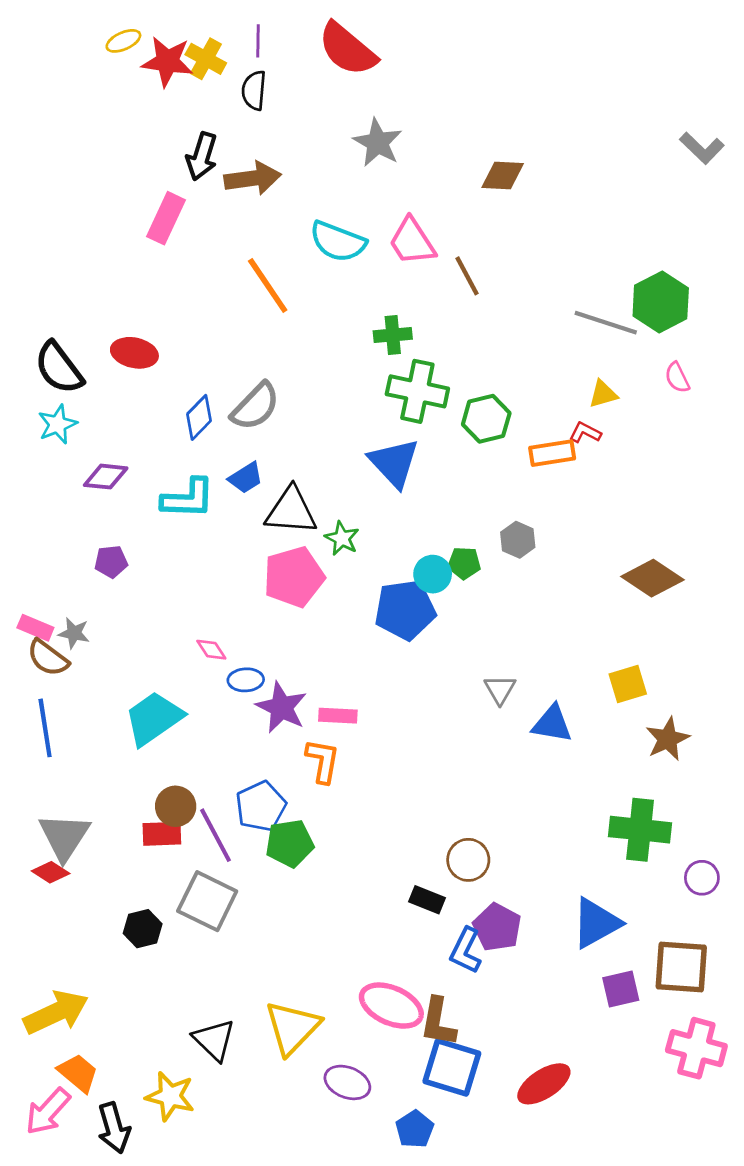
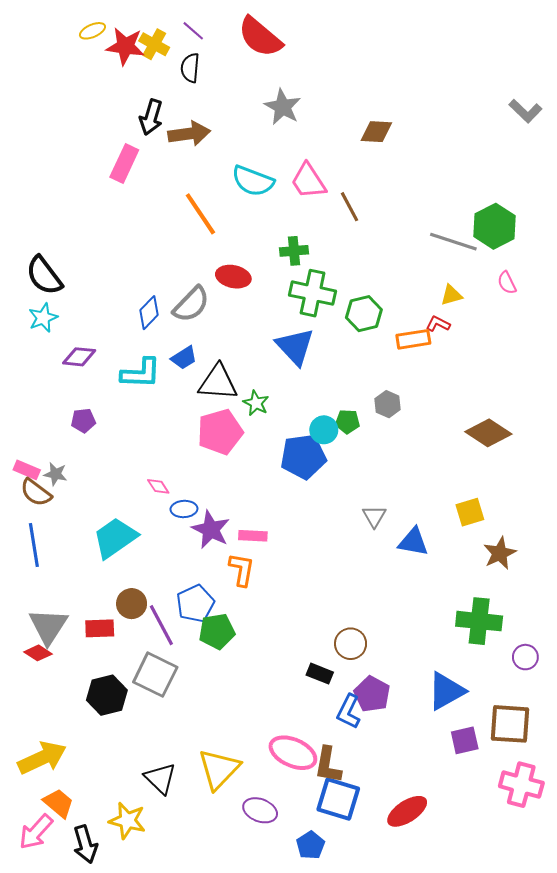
purple line: (258, 41) -> (193, 31), turned -50
red ellipse: (134, 353) -> (233, 277), moved
red rectangle: (162, 834) -> (100, 628), moved
black hexagon: (143, 929) -> (107, 695), size x1.4

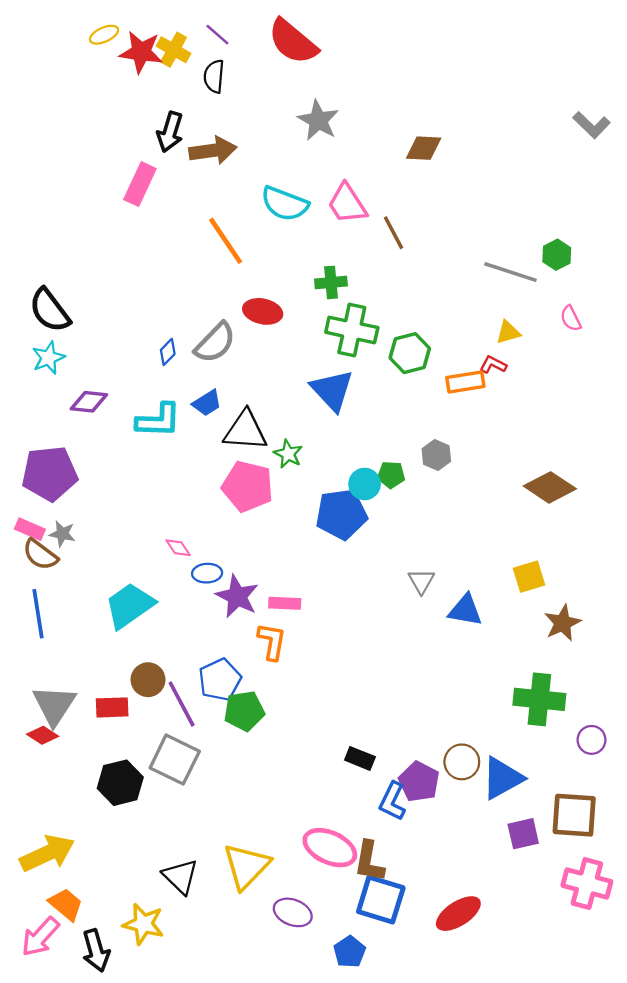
green hexagon: (495, 226) -> (557, 255), size x0.6
blue diamond: (149, 313) -> (168, 352), size x0.7
purple pentagon: (83, 421) -> (50, 474), moved, size x2.0
pink pentagon: (220, 432) -> (248, 486), turned 30
brown circle: (351, 644) -> (462, 762), moved

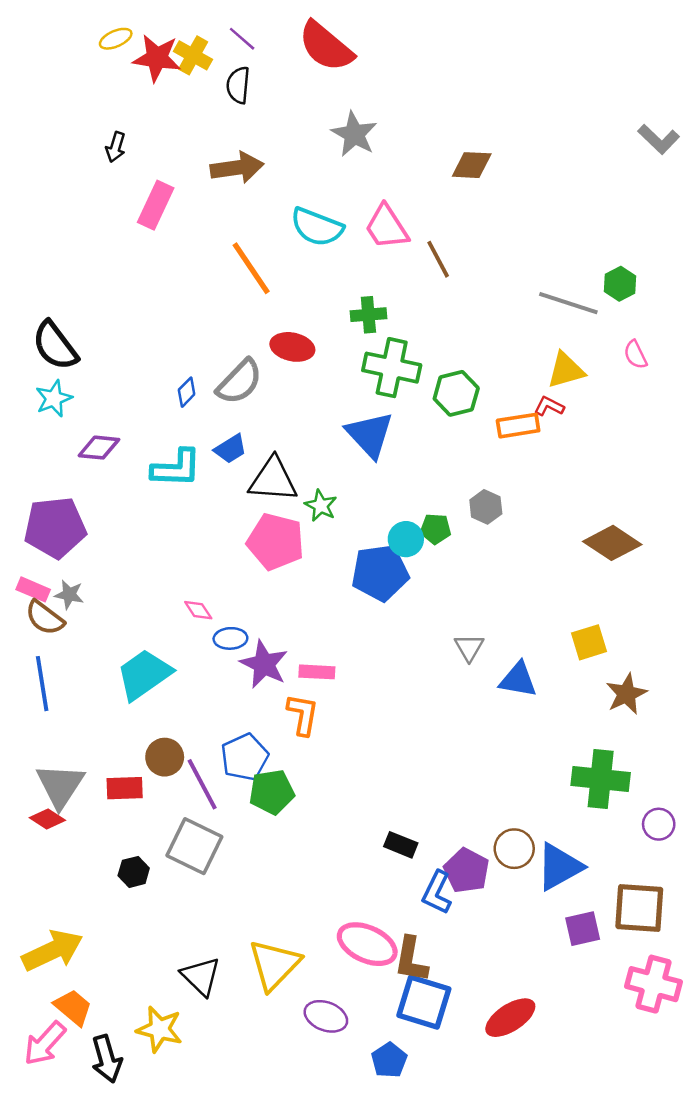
black arrow: (170, 132) -> (116, 147), moved, size x0.7
yellow triangle: (508, 332) -> (566, 370), size x1.4
black hexagon: (120, 783) -> (134, 872), size x0.6

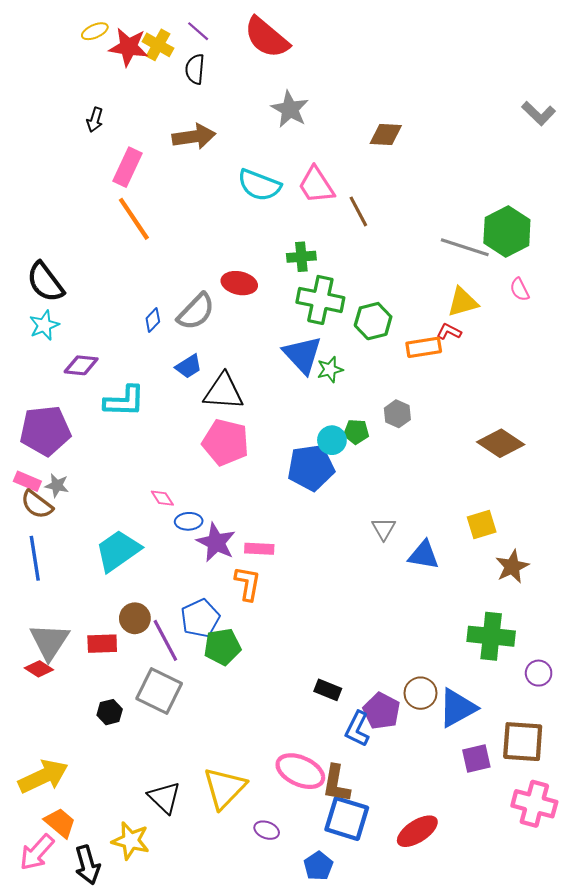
orange line: (251, 268) -> (134, 219), moved
green hexagon: (620, 284) -> (507, 231), size x1.8
cyan L-shape: (176, 468) -> (124, 401), moved
green star: (321, 506) -> (330, 370), moved, turned 30
purple ellipse: (326, 1016) -> (267, 830), size x0.7

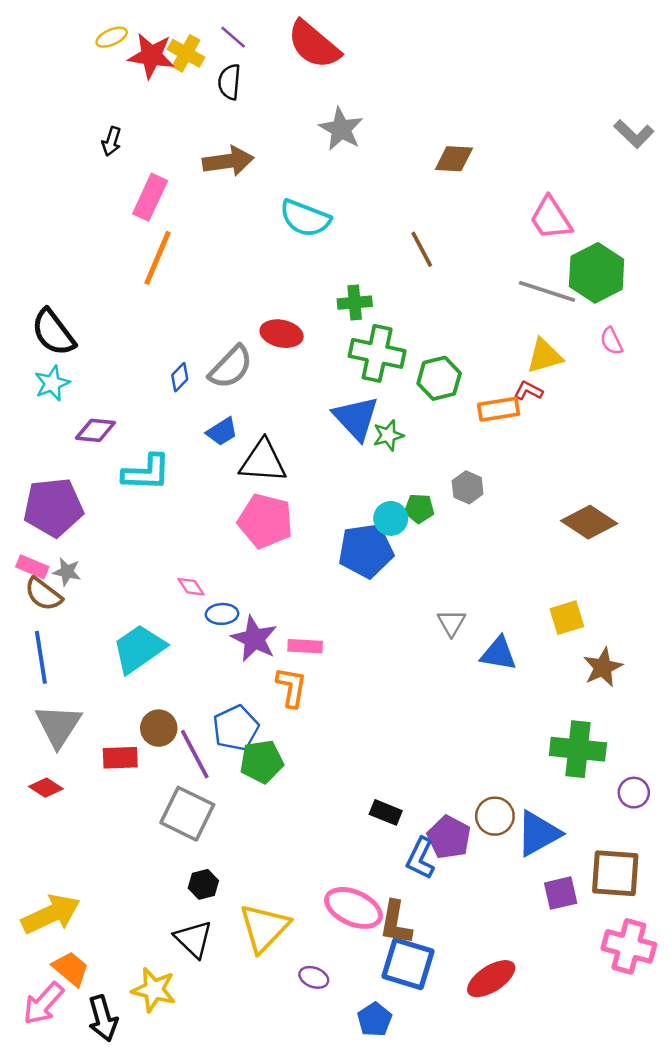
pink trapezoid: (316, 185) -> (551, 218), moved
orange line: (134, 219) -> (157, 258), turned 57
gray triangle: (49, 641) -> (58, 726), moved
black hexagon: (110, 712) -> (203, 884), moved

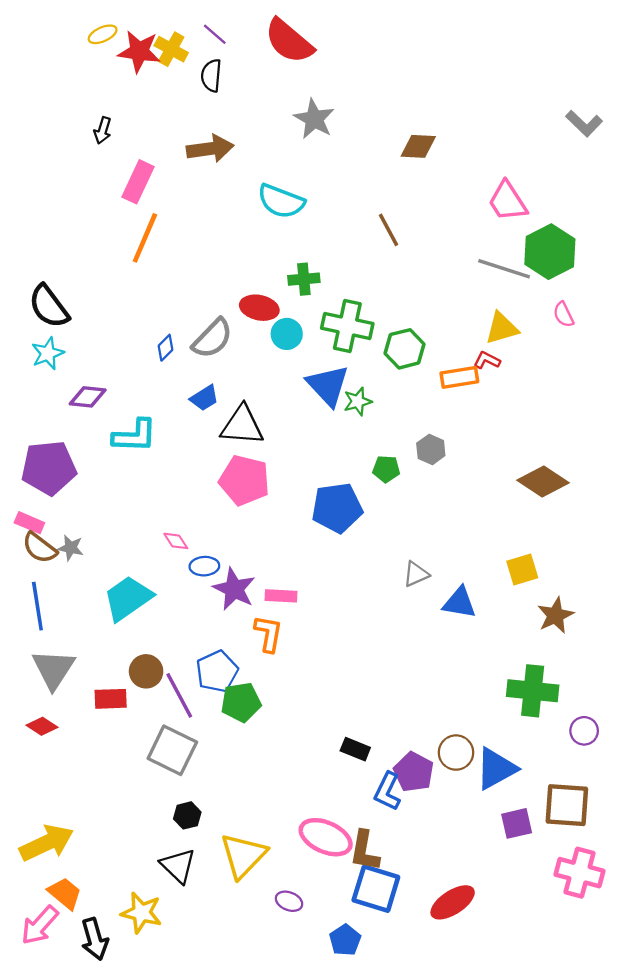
green cross: (355, 303) -> (304, 279), moved
cyan circle: (391, 518) -> (287, 334), moved
gray star: (67, 572) -> (71, 548), moved
gray triangle: (451, 623) -> (416, 574), turned 36

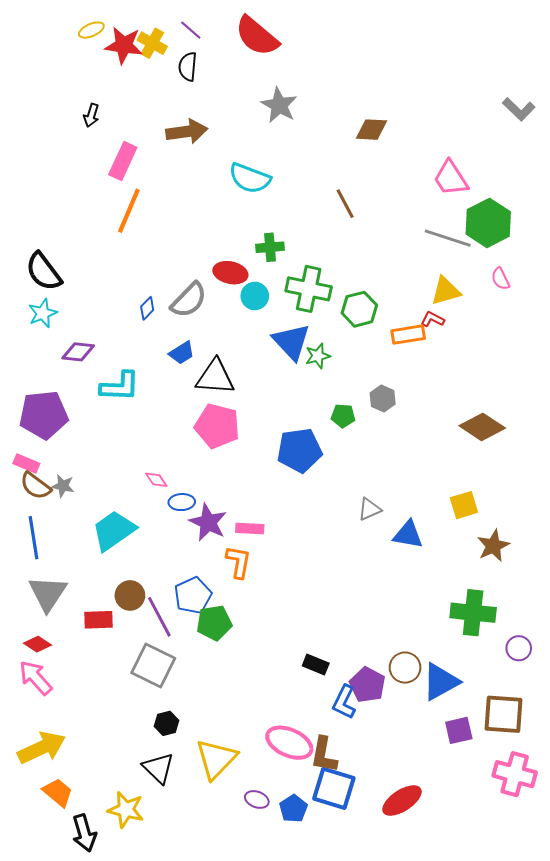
pink arrow: (40, 925) -> (36, 678), moved, turned 96
blue pentagon: (345, 940) -> (293, 809), moved

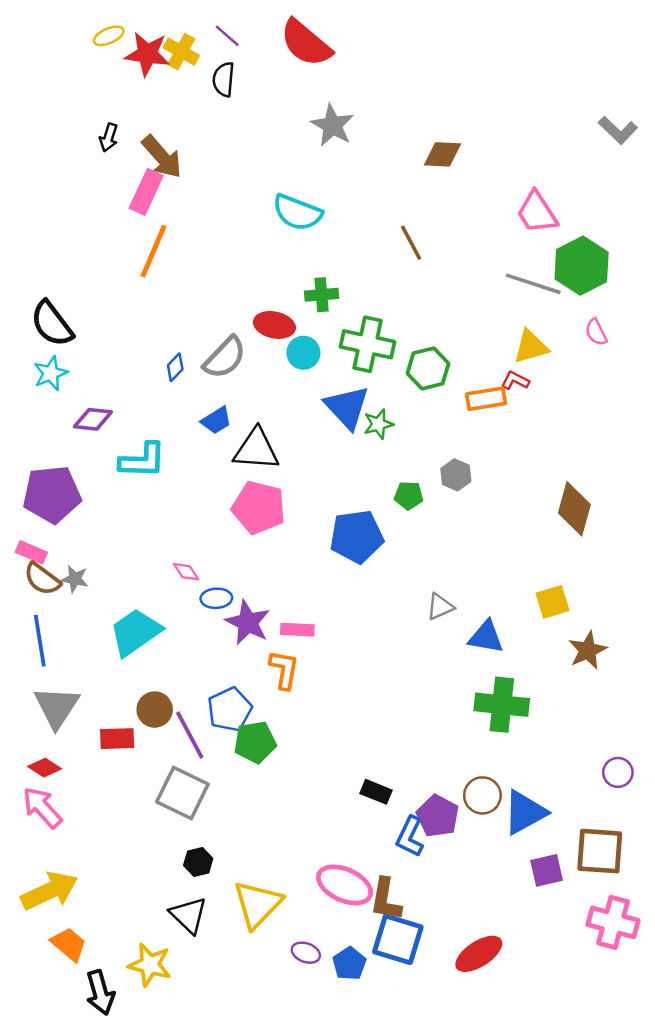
brown arrow: (187, 132) -> (162, 157), moved, turned 57
brown diamond: (482, 427) -> (574, 509), turned 72
green cross: (473, 613) -> (502, 705), moved

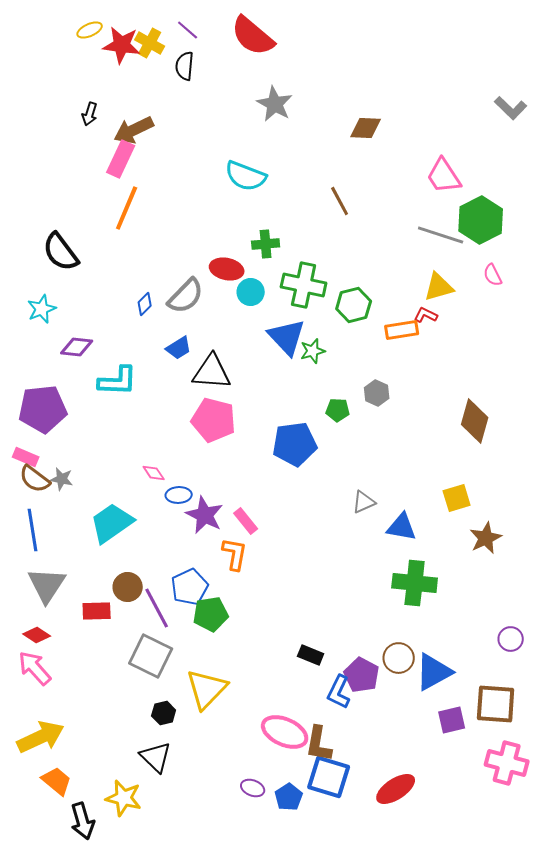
brown arrow: (162, 157) -> (134, 130), turned 105
black semicircle: (52, 324) -> (61, 252), moved
pink rectangle: (297, 630) -> (246, 521), turned 48
yellow triangle: (257, 904) -> (207, 689), moved

